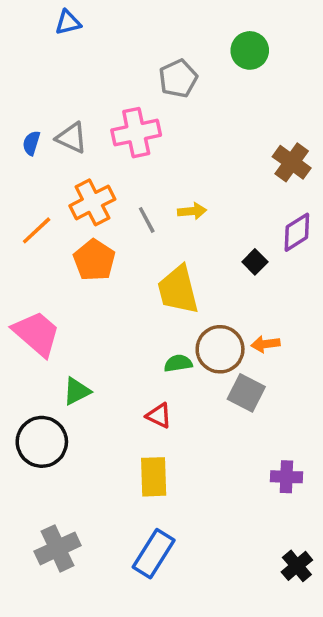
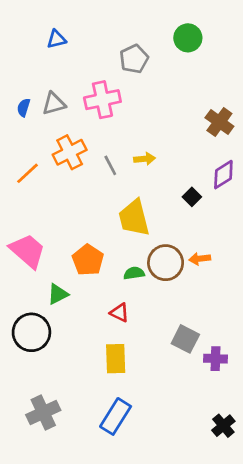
blue triangle: (68, 22) -> (56, 39), moved
gray triangle: (72, 138) -> (54, 104), turned -40
orange pentagon: (94, 260) -> (88, 260), moved
gray square: (246, 393) -> (185, 339), moved

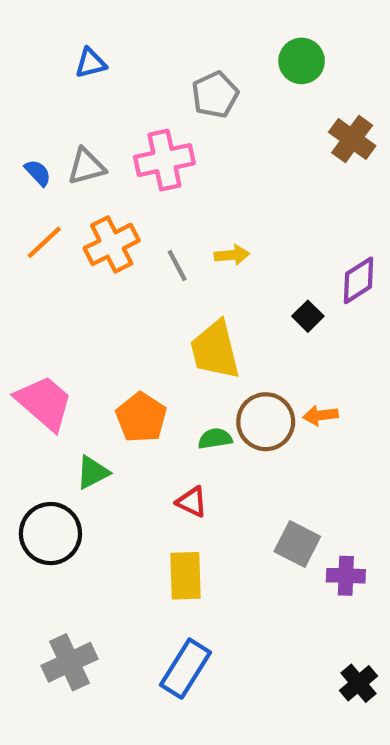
blue semicircle: (24, 108) -> (38, 173), turned 120
brown cross: (219, 122) -> (352, 139), moved
orange line: (28, 173) -> (44, 242), moved

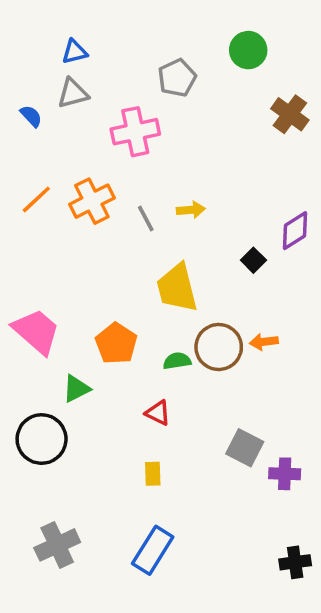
gray triangle: (86, 166) -> (73, 93), moved
blue semicircle: (38, 173) -> (31, 116), moved
yellow rectangle: (186, 576) -> (153, 474), size x0.6
black cross: (359, 683) -> (295, 562), turned 32

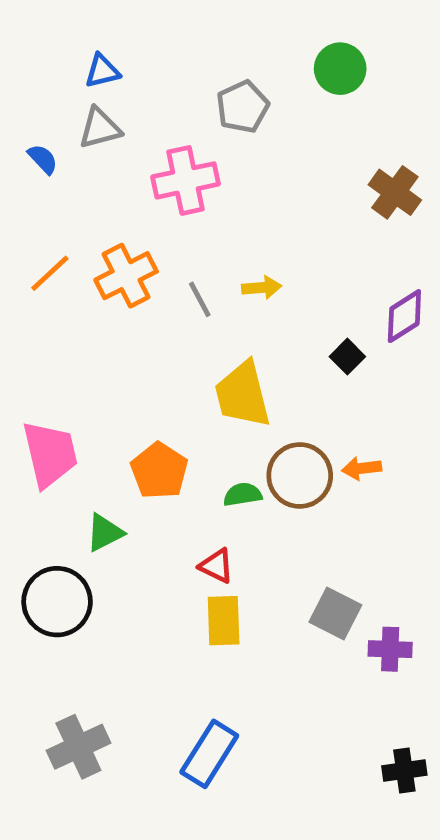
brown cross: (290, 114) -> (395, 192), moved
pink trapezoid: (36, 331) -> (50, 454), turned 36
yellow rectangle: (153, 474) -> (224, 621), moved, size x1.5

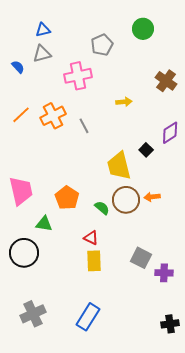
yellow arrow: (262, 288) -> (124, 102), moved
yellow trapezoid: (243, 395) -> (119, 166), moved
green semicircle: (243, 495) -> (102, 208), turned 49
green triangle: (105, 533) -> (44, 224), turned 36

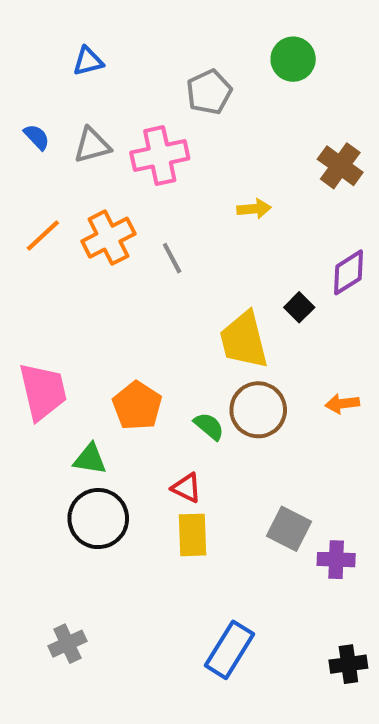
gray triangle: (42, 54) -> (92, 145), moved
orange arrow: (152, 197) -> (342, 404), moved
black circle: (24, 253) -> (98, 519), moved
gray cross: (33, 314) -> (67, 644), size x0.7
blue rectangle: (88, 317) -> (229, 650), moved

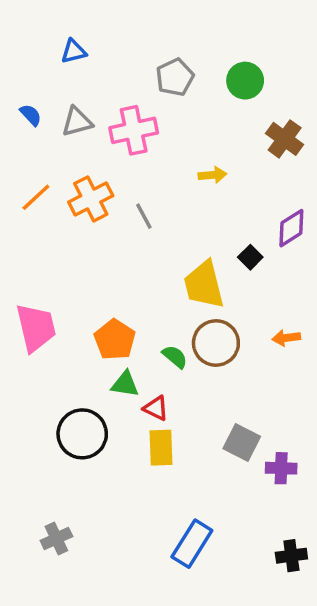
green circle: (293, 59) -> (245, 81), moved
green triangle: (90, 459) -> (125, 384), moved

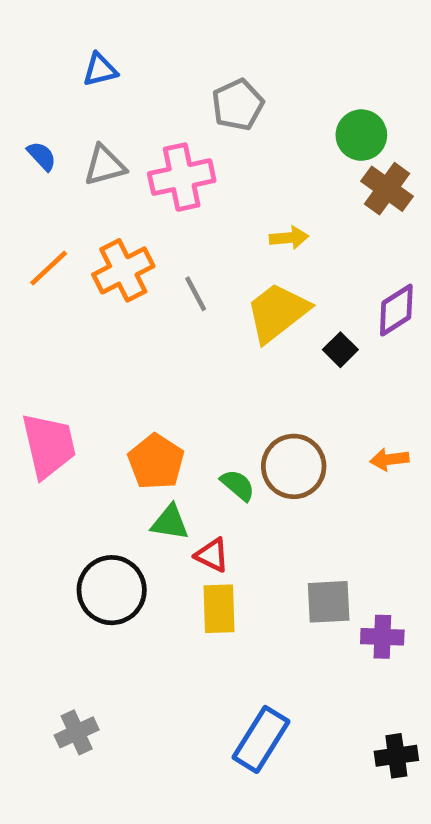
green circle: (245, 81) -> (361, 135), moved
yellow trapezoid: (204, 285) -> (277, 312), moved, turned 66
gray square: (242, 442) -> (329, 602), turned -30

